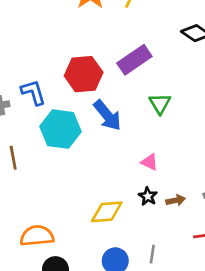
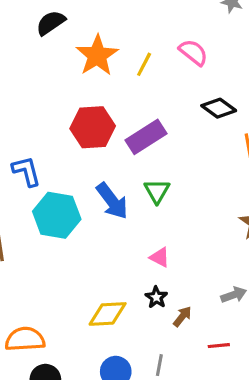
red hexagon: (84, 74) -> (93, 127), moved
green triangle: (160, 104) -> (157, 191), moved
brown arrow: (176, 200) -> (182, 317), moved, turned -42

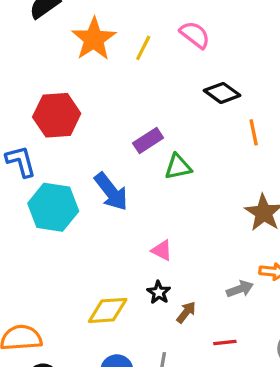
red hexagon: (93, 127) -> (57, 115), moved
purple rectangle: (146, 137) -> (148, 141), moved, size x0.7
green triangle: (157, 191) -> (178, 167), moved, turned 48

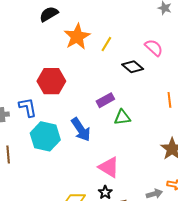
pink semicircle: (195, 35) -> (154, 48), moved
black diamond: (222, 93) -> (133, 67), moved
pink triangle: (162, 250) -> (109, 167), size x1.6

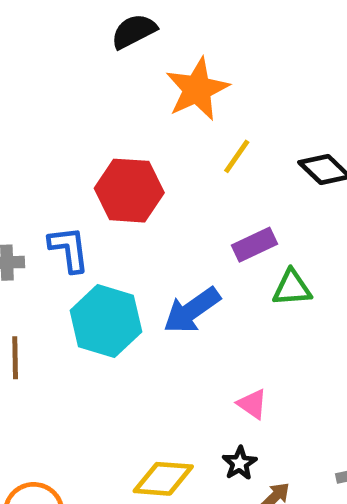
yellow line: (106, 44) -> (237, 156), moved
blue arrow: (81, 130) -> (192, 310), turned 85
pink triangle: (109, 167) -> (252, 404), size x0.6

